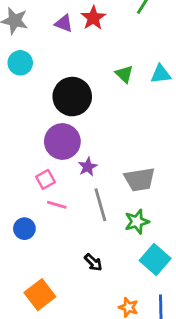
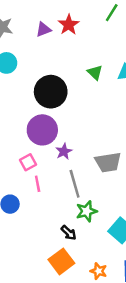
purple triangle: (64, 23) -> (44, 29), turned -42
pink line: (57, 205) -> (38, 184), turned 63
green star: (137, 222) -> (87, 211), moved
orange square: (40, 295) -> (61, 261), moved

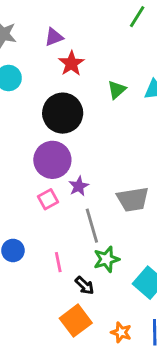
red star: (69, 25) -> (71, 63), moved
green triangle: (95, 73) -> (117, 90), turned 35
pink square: (28, 162) -> (48, 199), moved
pink line: (38, 184) -> (58, 262), moved

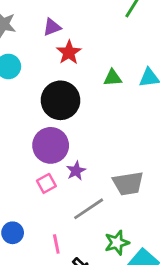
green triangle: (117, 90) -> (113, 78), turned 36
gray line: (92, 226) -> (89, 209), turned 72
green star: (106, 259) -> (117, 243), moved

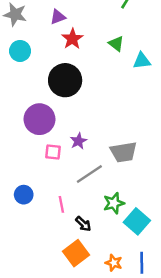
green triangle: (113, 78) -> (116, 44), moved, turned 42
purple circle: (51, 145) -> (39, 119), moved
pink square: (46, 183) -> (53, 152), turned 35

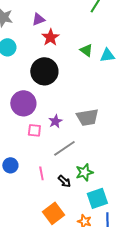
green triangle: (116, 44) -> (86, 50), moved
gray trapezoid: (123, 152) -> (87, 117), moved
cyan square: (137, 221) -> (97, 198), moved, turned 30
black arrow: (83, 224) -> (64, 181), moved

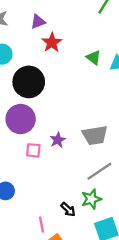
black circle: (44, 71) -> (29, 82), moved
gray line: (64, 148) -> (99, 171), moved
pink line: (41, 173) -> (41, 225), moved

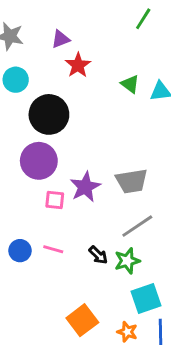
purple star: (58, 140) -> (85, 187), size x1.5
black arrow: (68, 209) -> (98, 255), moved
pink line: (41, 225) -> (53, 249), moved, turned -63

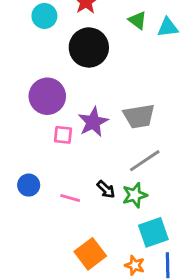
cyan circle: (16, 80) -> (44, 16), moved
black circle: (49, 114) -> (89, 47), moved
pink line: (53, 249) -> (70, 198), moved

